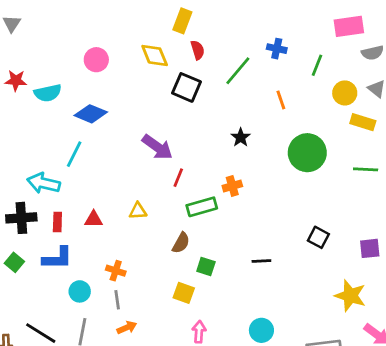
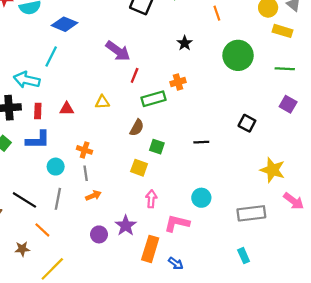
purple square: (370, 248) -> (288, 104), moved, turned 36

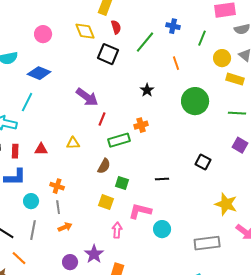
pink L-shape: (177, 223) -> (140, 211), moved

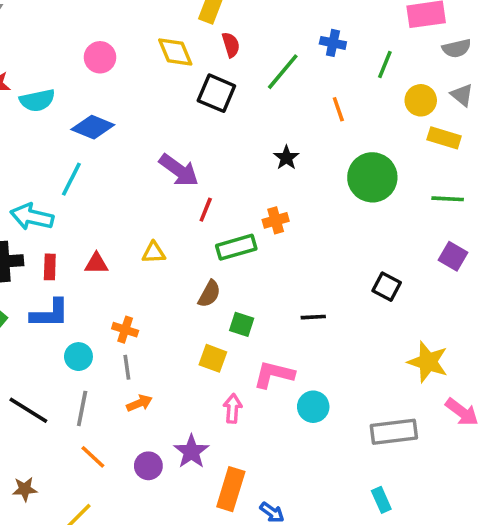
orange line: (19, 258) -> (93, 457), moved

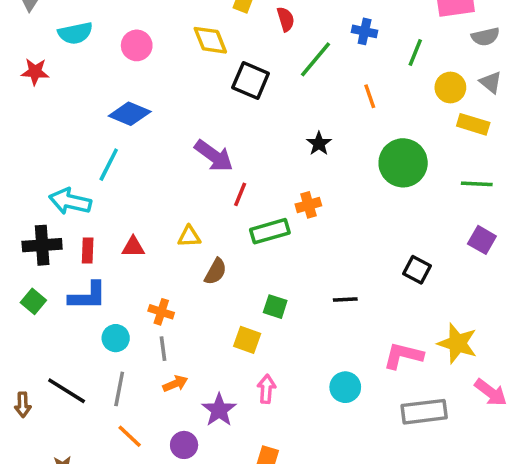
red semicircle: (231, 45) -> (286, 19), moved
cyan semicircle: (37, 100) -> (75, 33), moved
brown semicircle: (209, 294) -> (216, 272), moved
pink L-shape: (274, 374) -> (403, 356), moved
purple star: (191, 451) -> (219, 410), moved

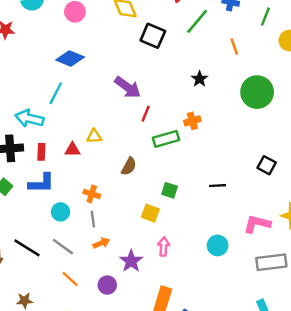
yellow triangle: (189, 236) -> (94, 136), moved
gray line: (119, 389) -> (63, 247), turned -65

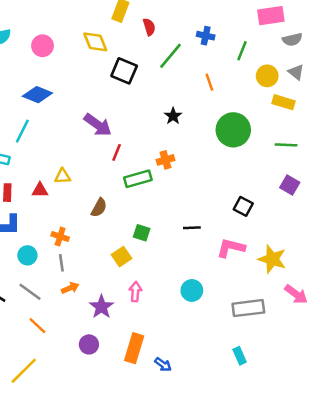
yellow square: (150, 213) -> (122, 257), turned 36
pink L-shape: (257, 224) -> (231, 248), moved
purple circle: (107, 285) -> (89, 344), moved

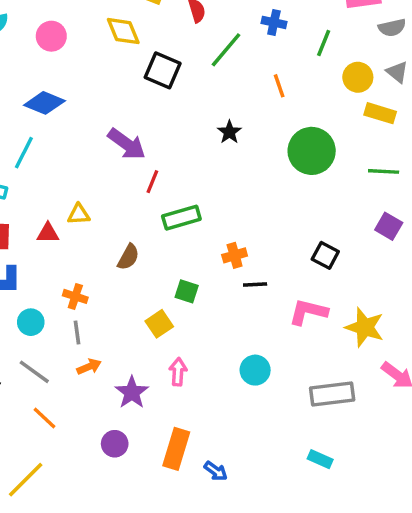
orange cross: (165, 160) -> (235, 255), moved
cyan rectangle: (240, 356) -> (320, 459), turned -42

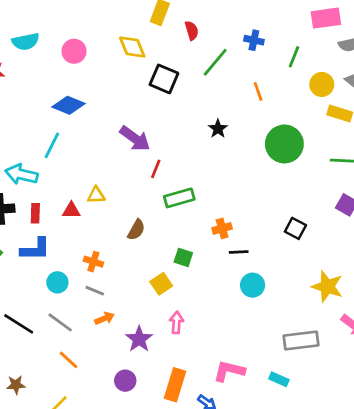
pink L-shape: (308, 312) -> (229, 371), moved
gray line: (77, 332) -> (95, 291), turned -60
cyan circle: (255, 370) -> (253, 285), moved
cyan rectangle: (320, 459) -> (279, 379), moved

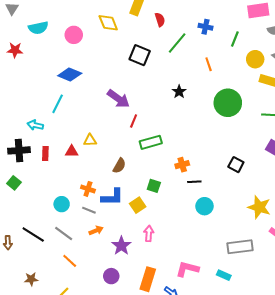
yellow diamond: (132, 47) -> (108, 23), moved
cyan arrow: (21, 174) -> (35, 125), size x0.7
blue L-shape: (35, 249) -> (112, 197), moved

